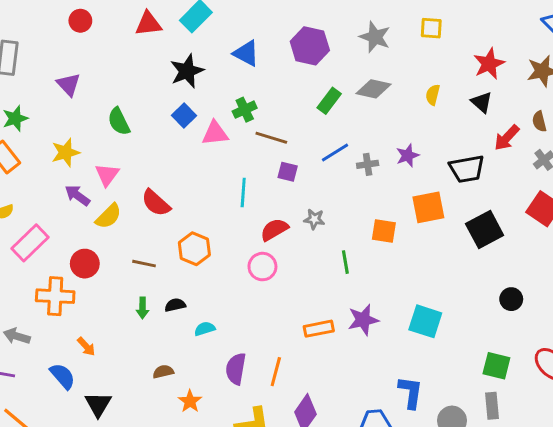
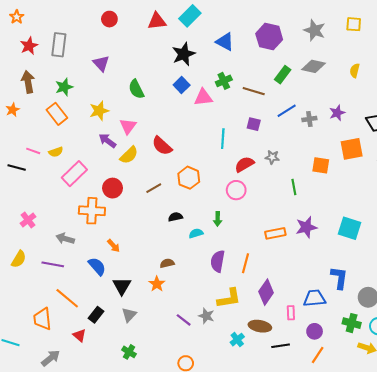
brown line: (271, 138) -> (254, 91), moved
brown line: (144, 264) -> (154, 188), turned -42
green arrow: (143, 308) -> (218, 219), moved
orange star: (190, 401) -> (157, 284), moved

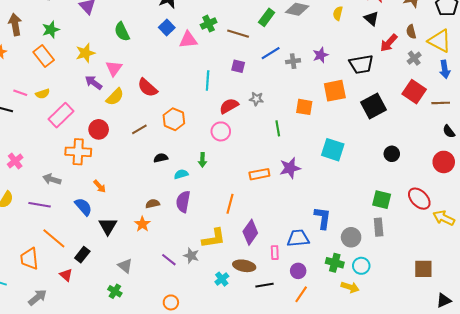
cyan square: (350, 228) -> (333, 150), moved
purple semicircle: (218, 261) -> (183, 202), moved
gray triangle: (129, 315) -> (125, 266), moved, turned -35

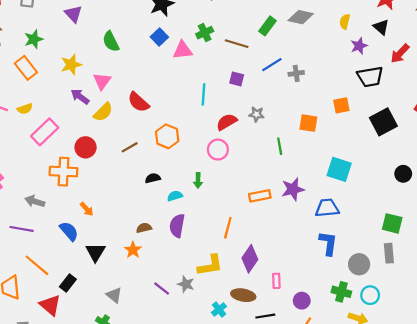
purple star: (321, 55) -> (359, 46), moved
orange square: (335, 91) -> (341, 105), size x0.7
blue trapezoid: (298, 238) -> (327, 208), moved
red triangle: (66, 275) -> (50, 305), size x1.5

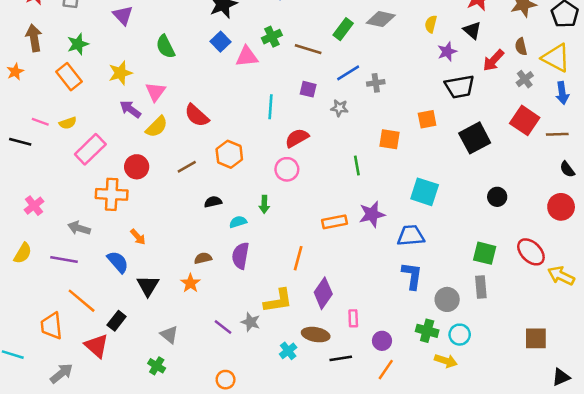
gray star: (256, 114) -> (339, 108), moved

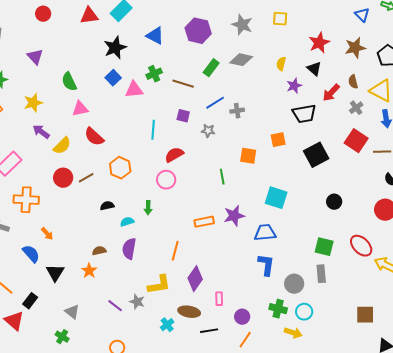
pink triangle: (155, 92) -> (80, 109), moved, turned 42
red circle: (137, 167) -> (63, 178), moved

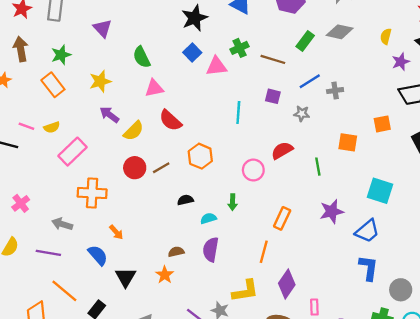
red semicircle: (174, 155) -> (282, 150), moved
orange rectangle: (204, 222) -> (282, 218), moved, turned -54
blue trapezoid: (265, 233) -> (367, 231), turned 145

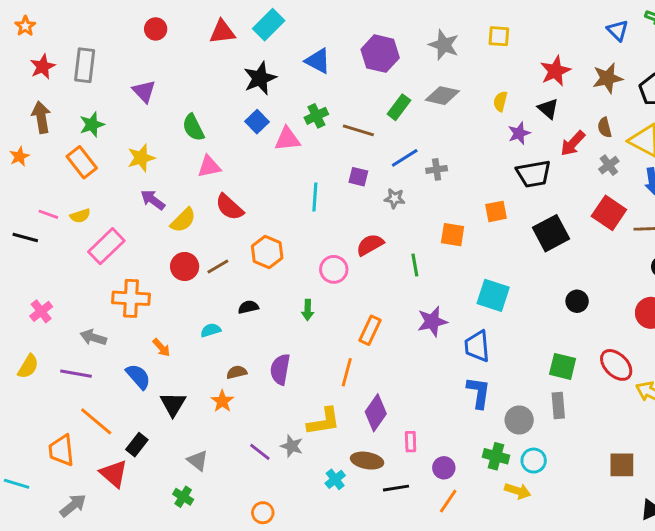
cyan semicircle: (208, 218) -> (211, 330), moved
blue trapezoid: (367, 231) -> (477, 346), turned 125

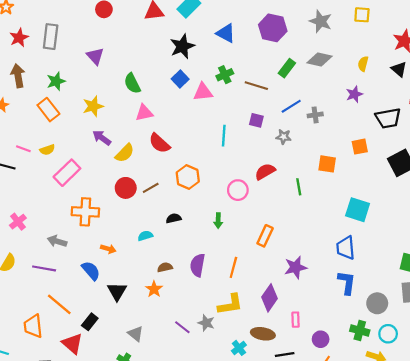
purple star: (519, 133) -> (354, 94), moved
purple star: (432, 322) -> (296, 267), moved
orange arrow: (161, 348) -> (108, 249), turned -32
orange line: (347, 372) -> (233, 267), moved

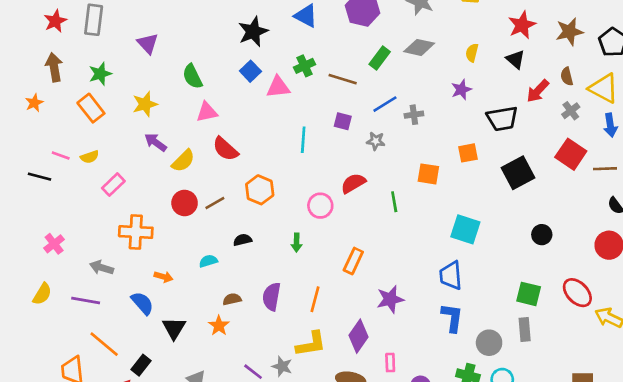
pink rectangle: (67, 173) -> (113, 185), size x0.7

